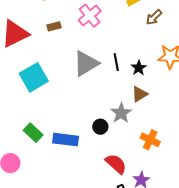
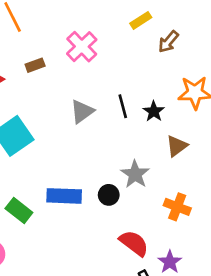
gray triangle: (86, 63) -> (82, 111), size x0.7
brown triangle: (140, 94) -> (177, 146), moved
blue rectangle: (66, 140) -> (64, 196), moved

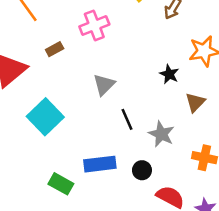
pink cross: (82, 47) -> (94, 26), turned 32
black line: (123, 106) -> (127, 119), moved
black circle: (109, 195) -> (142, 170), moved

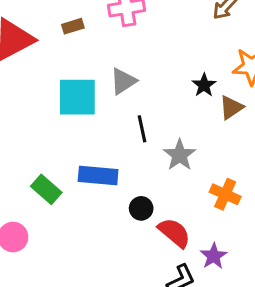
brown triangle: (195, 102) -> (231, 107), moved
cyan square: (45, 117) -> (77, 97), moved, turned 32
black circle: (142, 170) -> (141, 208), moved

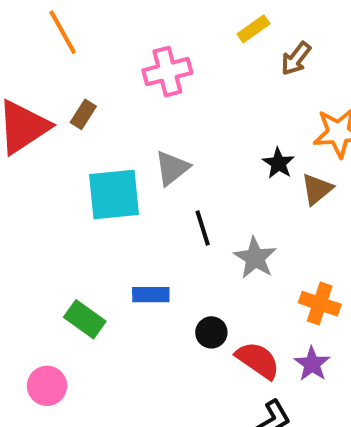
brown rectangle: (73, 26) -> (83, 114), moved, turned -35
blue rectangle: (98, 175) -> (151, 295), size x0.7
purple star: (214, 256) -> (312, 364), moved

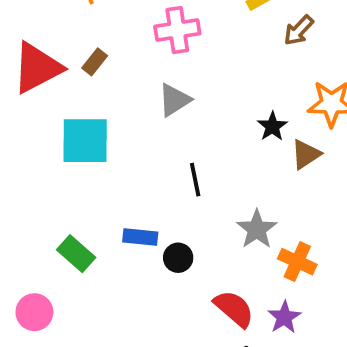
gray triangle: (172, 168) -> (174, 100), moved
cyan square: (114, 195) -> (85, 141), moved
gray star: (255, 258) -> (257, 229), moved
black circle: (211, 332) -> (178, 258), moved

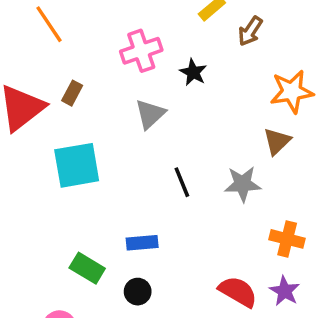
black star: (272, 126) -> (193, 72), moved
gray star: (257, 229) -> (243, 184), moved, turned -30
black circle: (178, 258) -> (138, 292), moved

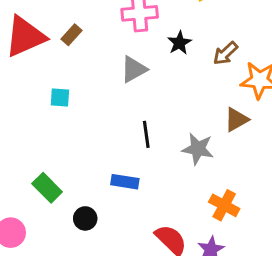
brown arrow: (250, 31) -> (225, 53), moved
cyan square: (77, 165) -> (60, 98), size x0.5
blue rectangle: (142, 243) -> (125, 182), moved

